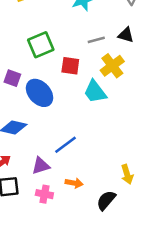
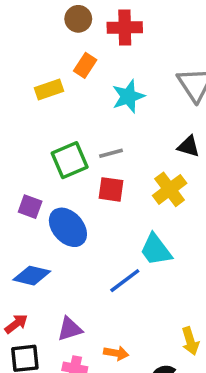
gray line: (96, 40) -> (111, 153), moved
cyan trapezoid: (95, 92) -> (156, 250), moved
blue line: (65, 145) -> (125, 281), moved

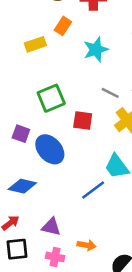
gray line: (111, 153) -> (110, 93), moved, turned 42
purple triangle: (70, 329) -> (51, 227), turned 30

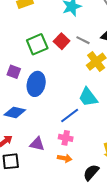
red square: (83, 120) -> (62, 41), moved, turned 35
blue ellipse: (50, 149) -> (36, 84), turned 55
pink cross: (55, 257) -> (66, 138), moved

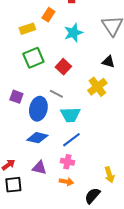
gray line: (83, 40) -> (56, 94), moved
green square: (37, 44) -> (33, 58), moved
cyan trapezoid: (88, 97) -> (70, 115), moved, turned -55
blue diamond: (15, 112) -> (37, 138), moved

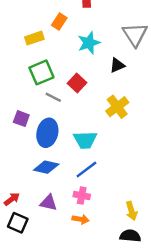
black triangle: (108, 62) -> (117, 65), moved, turned -40
gray line: (56, 94) -> (53, 97), moved
black square: (13, 185) -> (18, 223), turned 30
black semicircle: (92, 196) -> (130, 236), moved, turned 54

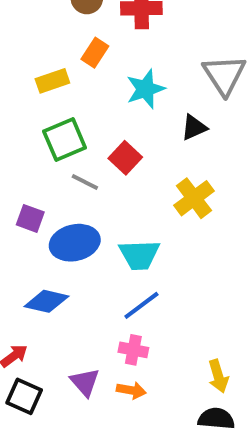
blue ellipse: (47, 133) -> (75, 243), turned 64
blue diamond: (46, 167) -> (46, 301), moved
purple triangle: (49, 203) -> (85, 382), moved, turned 36

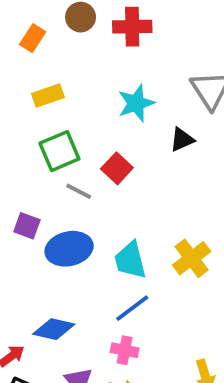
orange rectangle: (95, 53) -> (33, 38), moved
yellow cross: (194, 198) -> (192, 258), moved
cyan trapezoid: (139, 255) -> (130, 260), turned 78
blue diamond: (46, 301) -> (54, 329), moved

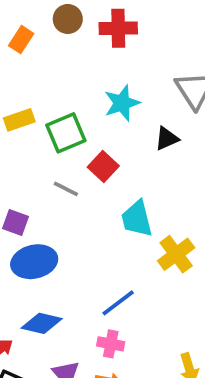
yellow rectangle: (48, 96) -> (19, 120), moved
green square: (59, 151) -> (66, 133), moved
blue ellipse: (69, 249) -> (34, 262), moved
cyan trapezoid: (130, 260) -> (137, 219), moved

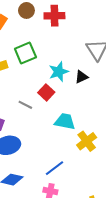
cyan star: (122, 103) -> (59, 72), moved
green square: (66, 133) -> (25, 53), moved
cyan trapezoid: (137, 219) -> (65, 121), turned 115

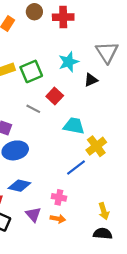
green square: (25, 53) -> (31, 71), moved
cyan star: (59, 72) -> (69, 62), moved
blue line: (54, 168) -> (76, 167), moved

